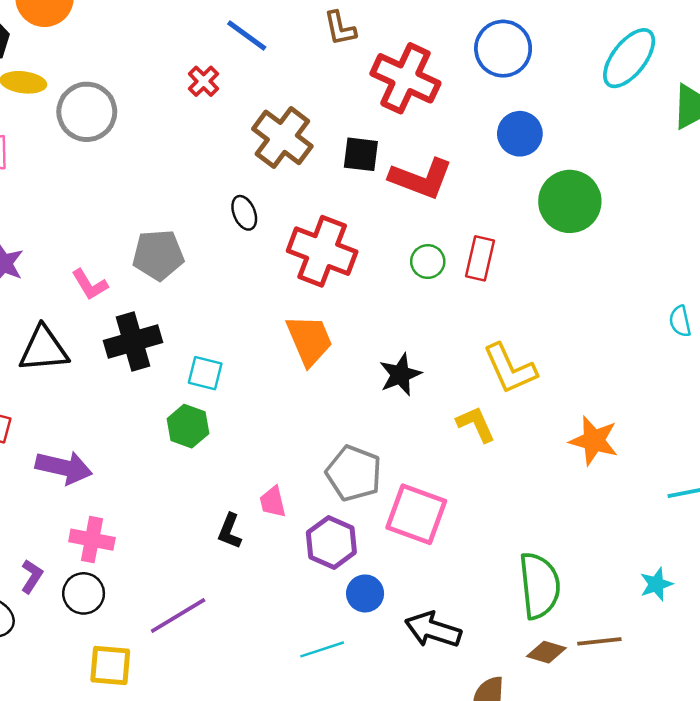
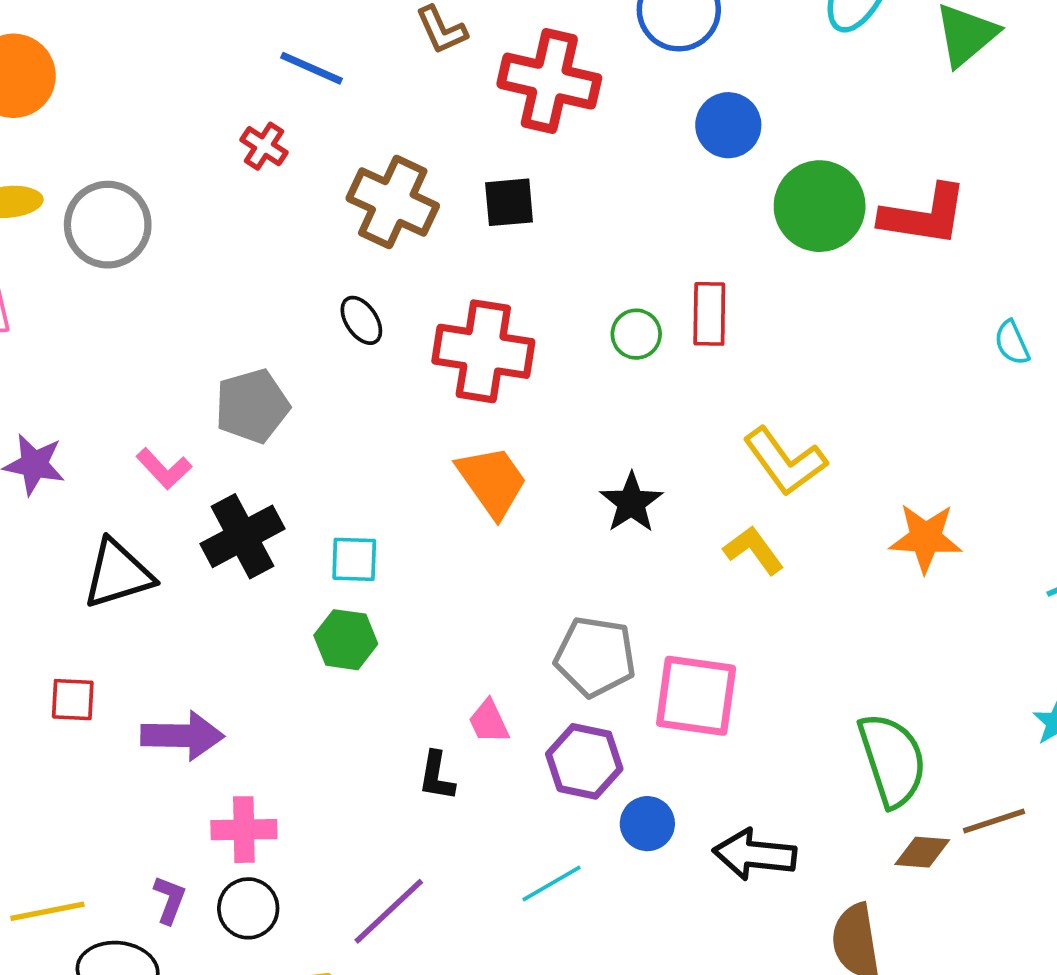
red L-shape: (421, 179) -> (924, 215), moved
cyan line: (322, 649) -> (551, 884), moved

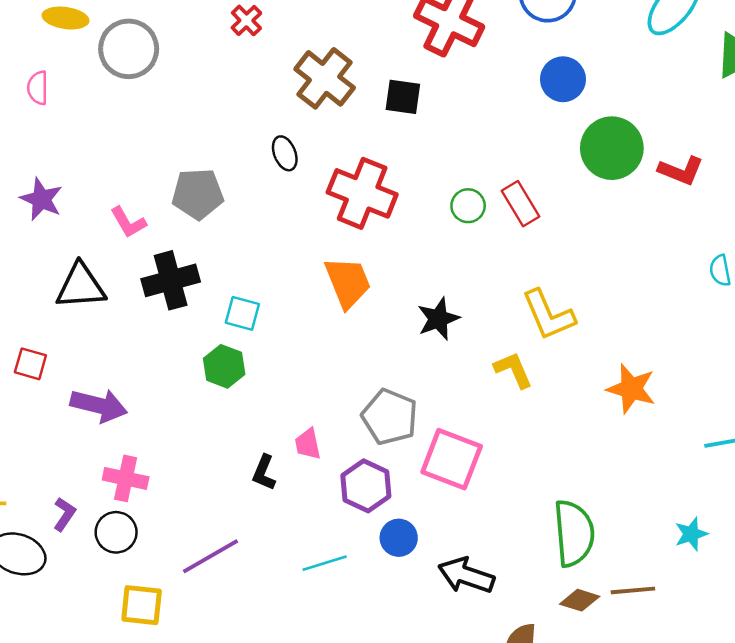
red L-shape: (924, 215) -> (681, 171), size x0.7
red rectangle: (709, 314) -> (521, 204), turned -45

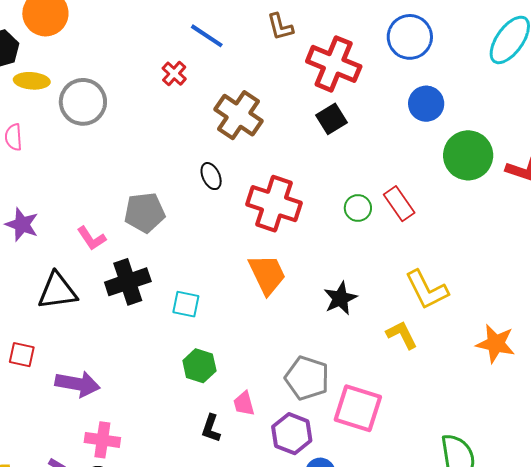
black square: (403, 97) -> (331, 119), moved, turned -36
green hexagon: (224, 366) -> (199, 366), moved

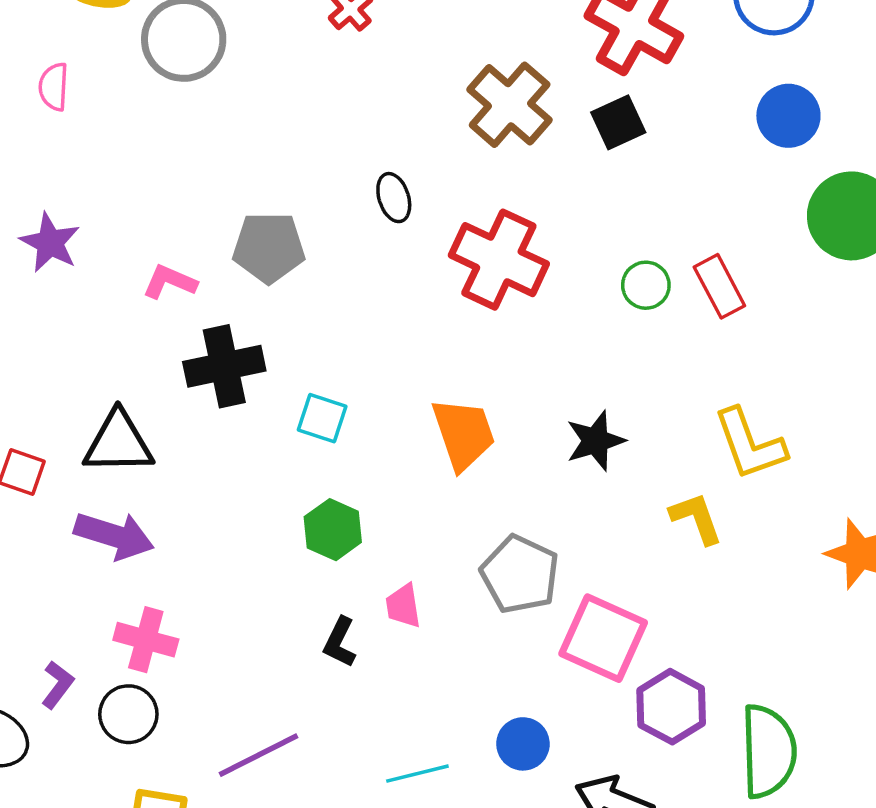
brown cross: (239, 115) -> (510, 105), moved
pink L-shape: (91, 238) -> (170, 282), turned 140
orange trapezoid: (267, 274) -> (463, 434), moved
black triangle: (57, 291) -> (118, 443), moved
purple hexagon: (292, 434) -> (671, 707), moved

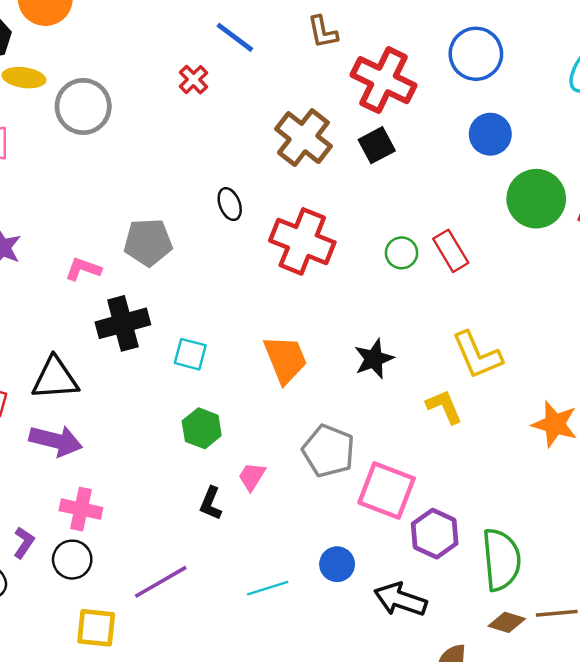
pink trapezoid: (403, 606) -> (252, 476), turned 44

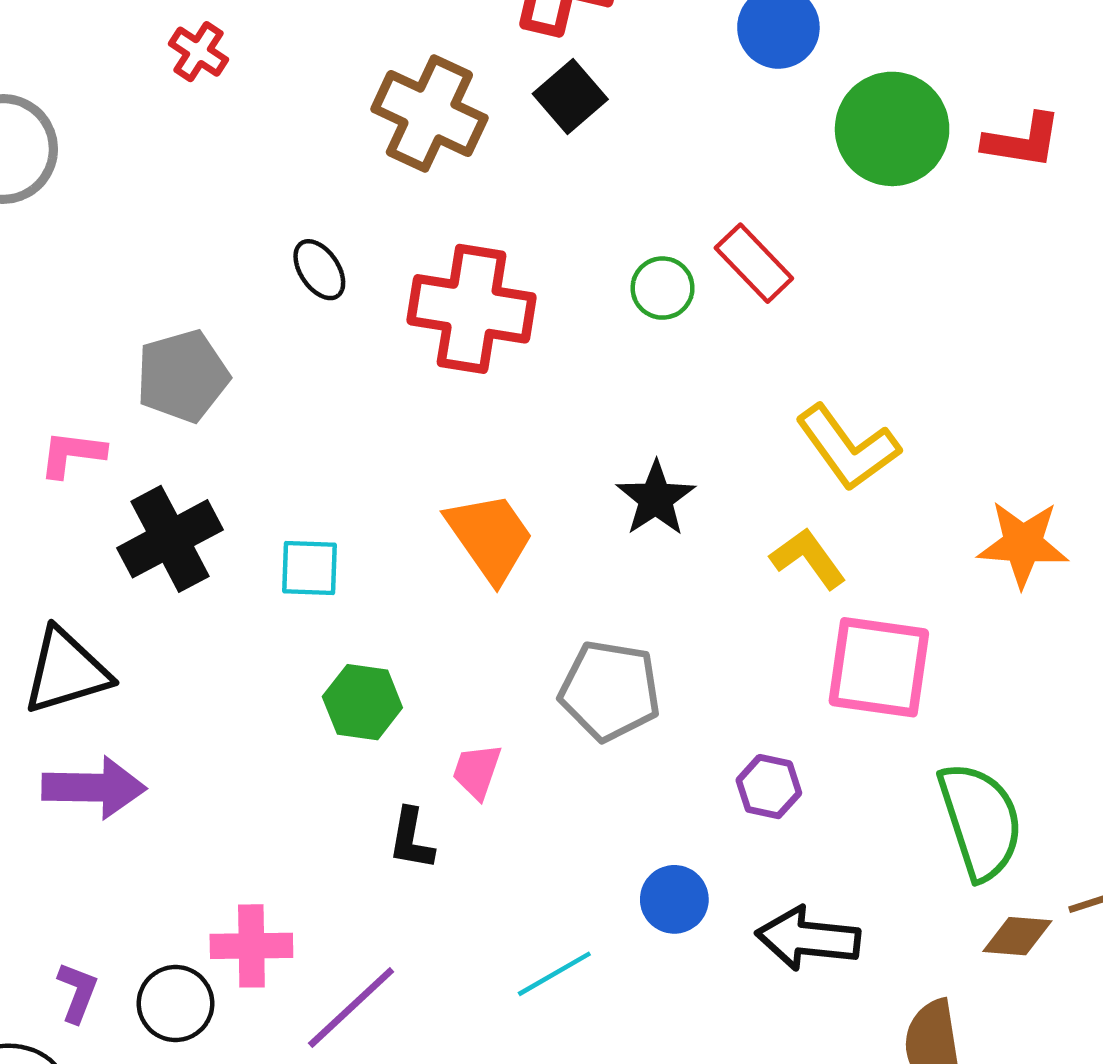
pink square: (387, 490) -> (879, 667), moved
pink cross: (81, 509) -> (251, 946), moved
purple hexagon: (435, 534) -> (769, 787), moved, size x0.7

